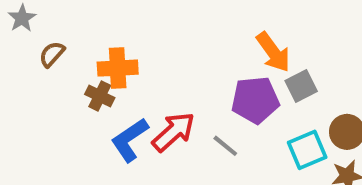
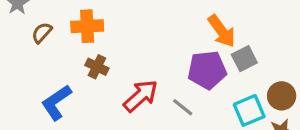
orange cross: (118, 68) -> (87, 26), moved
brown cross: (100, 96) -> (97, 67), moved
blue L-shape: (130, 140) -> (56, 102), moved

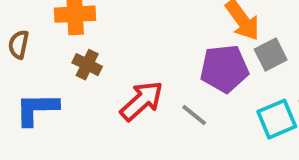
brown semicircle: (42, 33) -> (19, 44), moved, turned -30
blue L-shape: (56, 102) -> (37, 109), turned 33

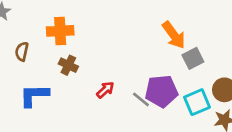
purple pentagon: (224, 69) -> (161, 91), moved
red arrow: (142, 101) -> (105, 90), size x0.6

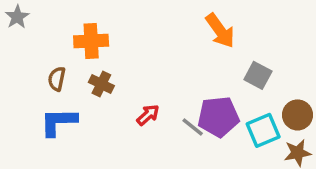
orange arrow: (174, 35) -> (220, 31), moved
brown semicircle: (22, 51) -> (57, 79), moved
gray square: (193, 58) -> (258, 75), turned -35

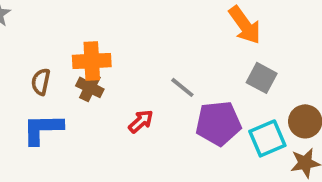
orange arrow: (220, 31) -> (245, 25), moved
orange cross: (91, 41) -> (92, 61), moved
gray line: (193, 127) -> (182, 87), moved

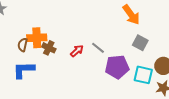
orange cross: (92, 61) -> (37, 38), moved
red arrow: (141, 121) -> (77, 51), moved
cyan square: (267, 138) -> (143, 75), turned 36

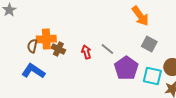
red arrow: (77, 51) -> (86, 52), turned -64
purple pentagon: (117, 67) -> (126, 68), turned -30
blue L-shape: (24, 70) -> (33, 71), turned 35

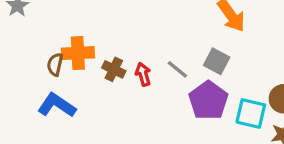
gray square: (149, 44) -> (217, 61), moved
brown cross: (58, 49) -> (114, 69), moved

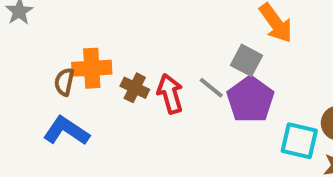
gray square: (217, 61) -> (246, 60), moved
red arrow: (143, 74) -> (170, 94), size x1.4
purple pentagon: (208, 100) -> (250, 100), moved

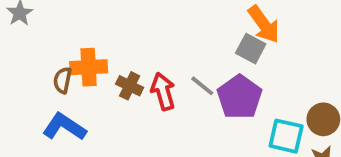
gray square: (246, 60) -> (251, 49), moved

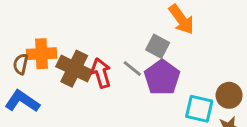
gray square: (251, 49) -> (158, 46), moved
brown cross: (130, 86) -> (74, 69), size x1.6

